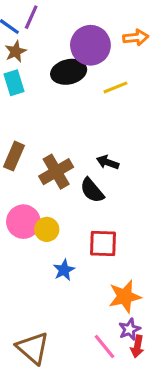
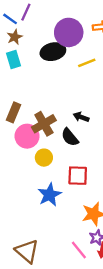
pink circle: (23, 222) -> (27, 136), moved
yellow circle: (47, 229) -> (44, 158), moved
blue star: (64, 270) -> (50, 195), size x1.5

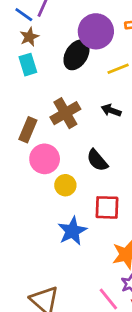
black ellipse: (53, 52) -> (76, 55), turned -45
black arrow: (81, 117) -> (111, 110), moved
brown cross: (44, 124) -> (65, 113), moved

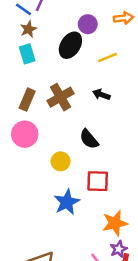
purple circle: (96, 31) -> (88, 24), size x0.6
brown rectangle: (28, 130) -> (27, 100), moved
pink circle: (45, 159) -> (25, 134), moved

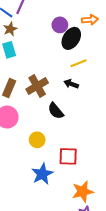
black ellipse: (70, 45) -> (71, 38), moved
yellow line: (108, 58) -> (79, 63), moved
black semicircle: (89, 139) -> (56, 111), moved

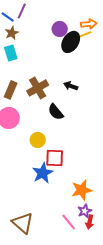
yellow line: (79, 63) -> (84, 35), moved
red square: (68, 156) -> (55, 158), moved

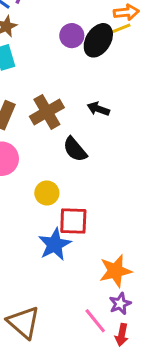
purple circle: (60, 29) -> (72, 36), moved
red arrow: (90, 222) -> (122, 335), moved

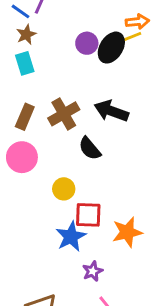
black arrow: (98, 109) -> (111, 111), size x1.6
orange star: (115, 271) -> (127, 232), moved
purple star: (120, 304) -> (93, 271), moved

